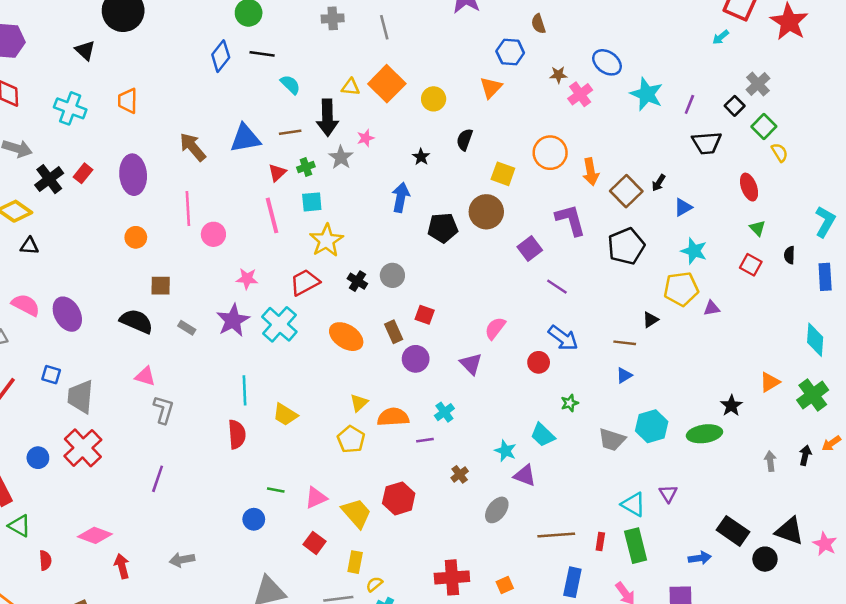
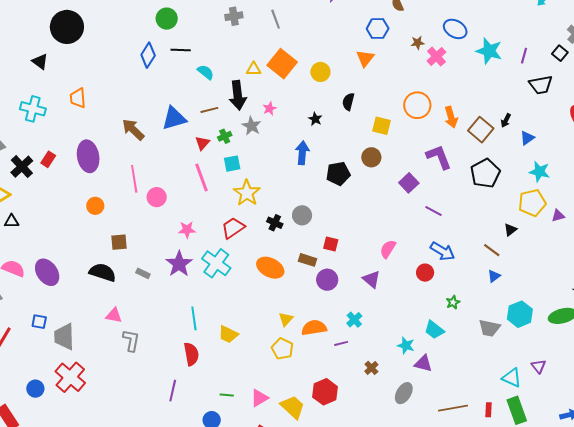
brown circle: (486, 212) -> (371, 157), size x0.7
brown rectangle: (394, 332) -> (308, 260), turned -42
brown line: (625, 343) -> (492, 250), turned 36
purple line: (158, 479) -> (173, 391), moved

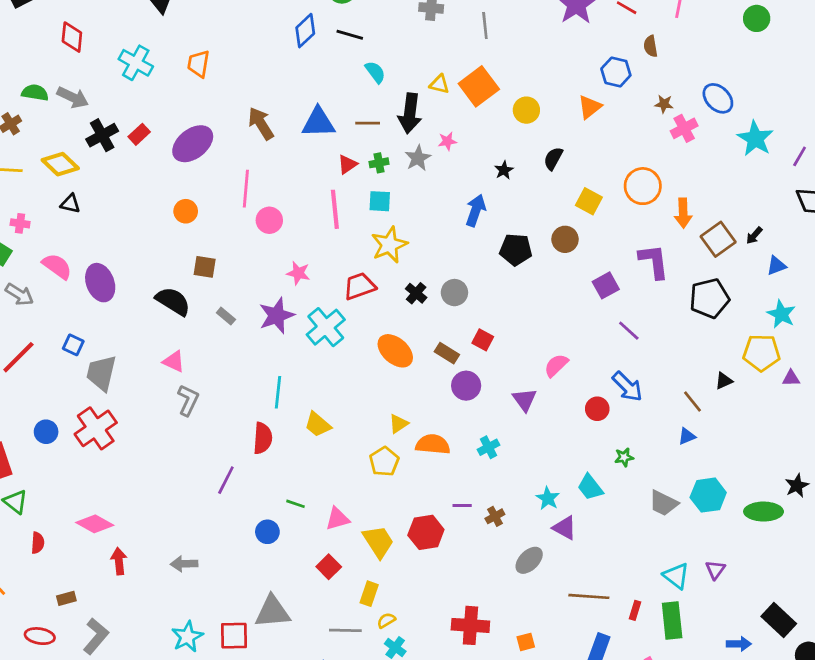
purple ellipse: (88, 156) -> (193, 144), turned 48
purple line: (341, 343) -> (462, 505), moved

